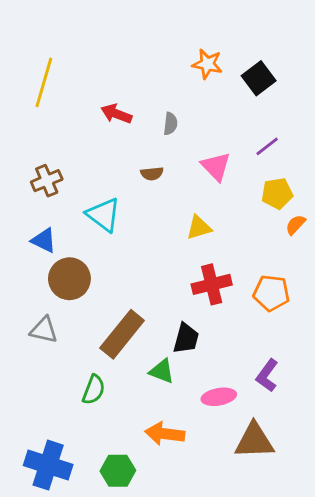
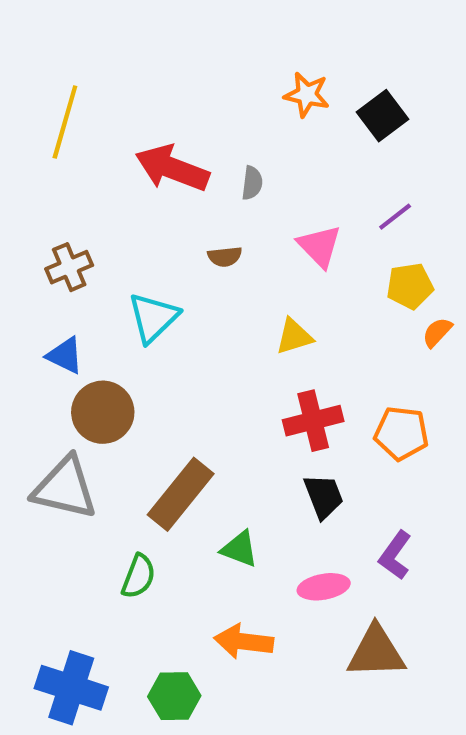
red arrow: (116, 114) -> (172, 168), size x1.6
cyan triangle: (104, 215) -> (153, 318), turned 39
gray triangle: (44, 330) -> (65, 488), size x1.6
black trapezoid: (186, 338) -> (324, 496), moved, turned -36

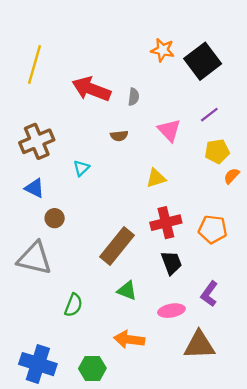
black square: (382, 116) -> (203, 61), size x1.4
brown cross: (69, 267) -> (37, 141), size x1.4
cyan triangle: (153, 318) -> (81, 168), size x0.6
brown circle: (103, 412) -> (55, 218), size x0.6
brown rectangle: (181, 494) -> (117, 246), moved

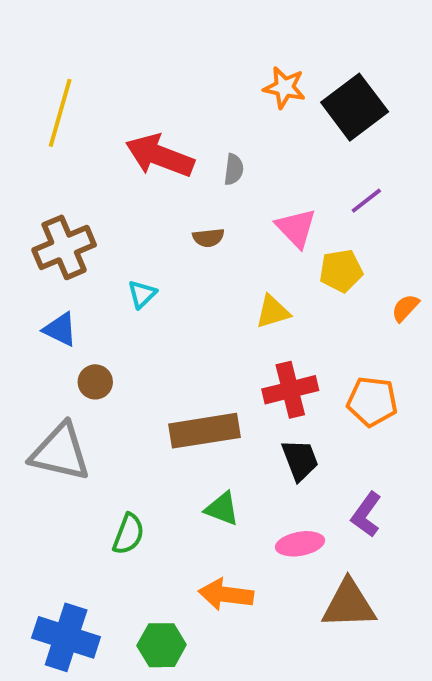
yellow pentagon: (217, 151) -> (341, 271), moved
brown rectangle: (117, 246) -> (204, 431), turned 42

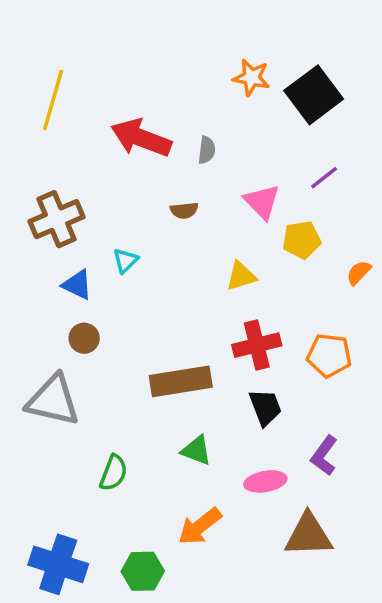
blue triangle: (60, 329) -> (77, 285), moved
orange arrow: (226, 594) -> (200, 526), turned -45

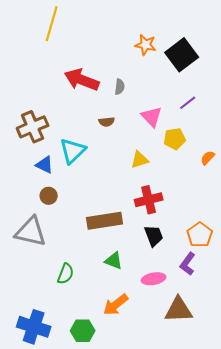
yellow line: (53, 100) -> (52, 24), moved
cyan triangle: (126, 261) -> (73, 151), size x1.8
orange pentagon: (329, 355) -> (200, 235), moved, turned 30

